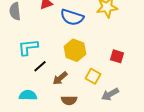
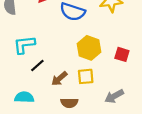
yellow hexagon: (75, 50) -> (89, 48), moved
yellow square: (93, 76) -> (86, 76), moved, turned -35

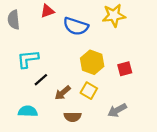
red square: (122, 54) -> (125, 69), turned -32
yellow square: (86, 76) -> (89, 91), turned 35

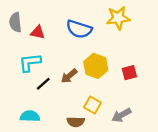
red triangle: (47, 11) -> (38, 32), moved, turned 32
yellow square: (89, 91) -> (92, 105), moved
brown arrow: (63, 93) -> (69, 76), moved

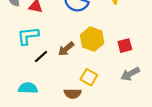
gray arrow: (122, 115) -> (130, 74), moved

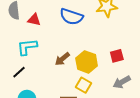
yellow hexagon: (92, 39) -> (87, 62), moved
black line: (41, 56) -> (19, 72), moved

